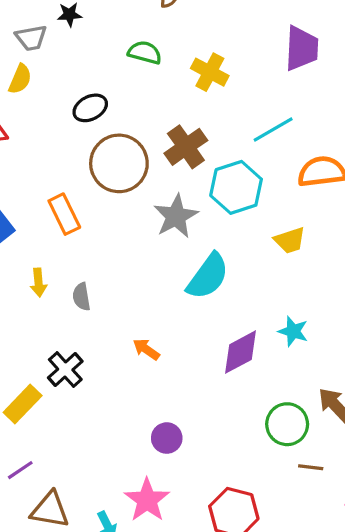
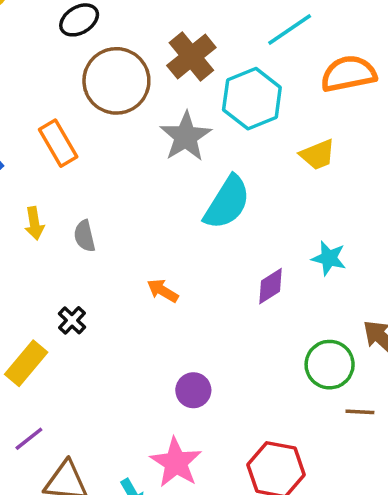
purple diamond: (241, 352) -> (271, 286), size x0.7
black cross: (65, 370) -> (72, 320), size x0.7

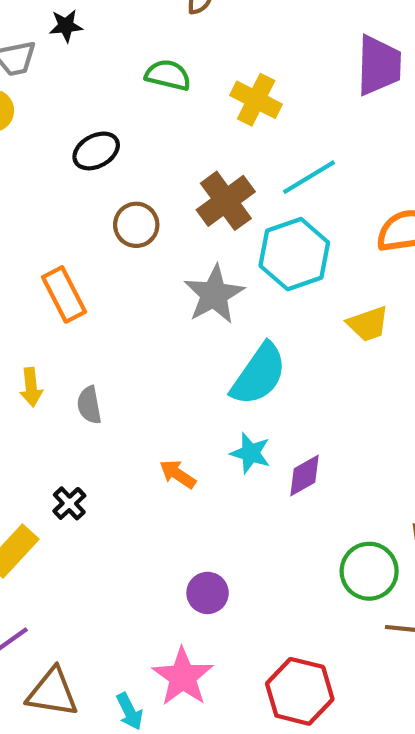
cyan line: (290, 30) -> (309, 177), moved
brown circle: (116, 81) -> (136, 225), size x0.6
cyan star: (329, 258) -> (250, 453), moved

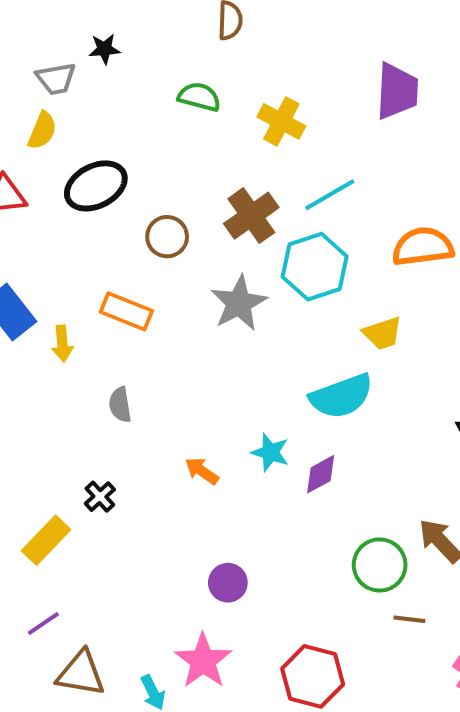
black ellipse: (96, 151) -> (96, 186), moved, size x1.4
orange rectangle: (64, 294) -> (126, 311), moved, turned -42
cyan semicircle: (259, 374) -> (341, 396), moved, turned 34
yellow arrow: (31, 387) -> (62, 344), moved

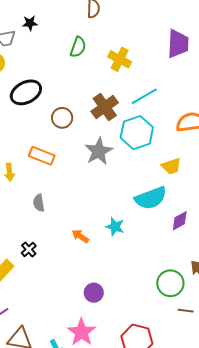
green semicircle: (199, 97) -> (78, 47), turned 95
purple diamond: (321, 474) -> (180, 221), moved

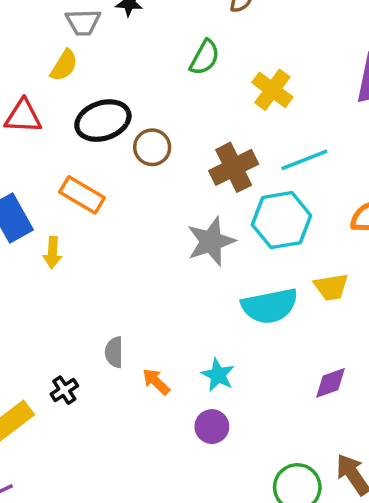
brown circle: (62, 118) -> (152, 147), moved
orange rectangle: (42, 156) -> (82, 195), moved
cyan semicircle: (151, 198) -> (270, 306), moved
gray semicircle: (39, 203) -> (114, 352), moved
purple circle: (94, 293) -> (212, 427), moved

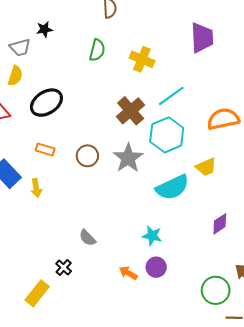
brown circle: (152, 147) -> (87, 156), moved
orange rectangle: (82, 195) -> (45, 150), size x0.7
gray semicircle: (114, 352) -> (87, 238), turned -30
orange arrow: (156, 382) -> (128, 273), moved

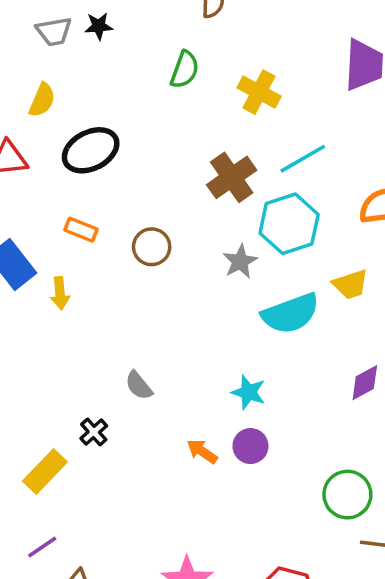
gray trapezoid: (20, 47) -> (54, 31), moved
gray star: (128, 158) -> (240, 262), moved, size x0.7

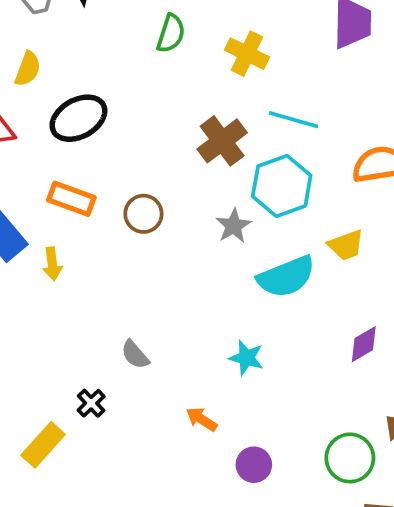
cyan line: (303, 159) -> (293, 120), turned 48
orange rectangle: (81, 230) -> (71, 199), size x1.4
purple circle: (250, 446) -> (254, 465), moved

